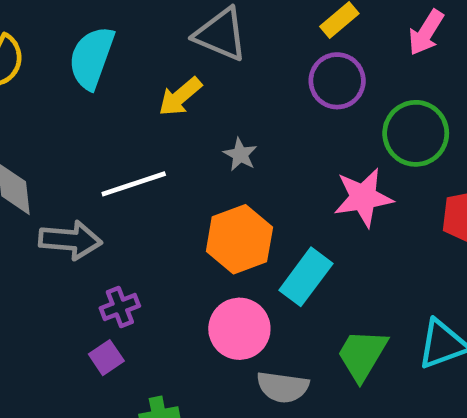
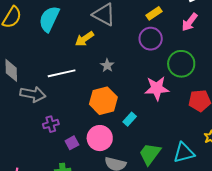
cyan rectangle: (306, 277) -> (130, 119), size x0.6
purple square: (106, 358) -> (72, 143), moved

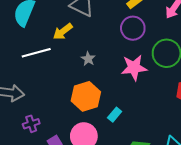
white line: (62, 73) -> (36, 53), moved
pink star: (157, 88) -> (134, 68), moved

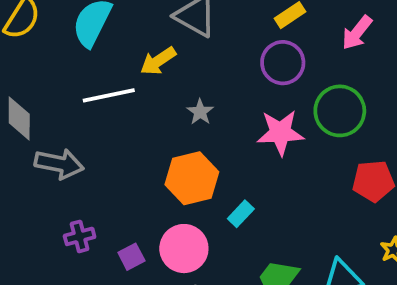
purple cross: (31, 124) -> (80, 236), moved

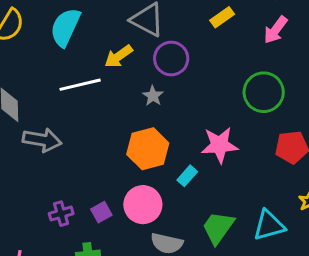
purple circle: (283, 63) -> (171, 59), moved
pink star: (280, 133) -> (220, 145), moved
purple cross: (80, 236) -> (61, 214), moved

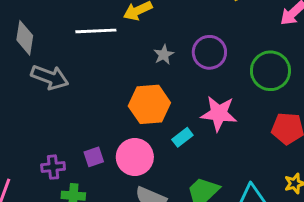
purple circle: (171, 59) -> (209, 52), moved
purple cross: (61, 214) -> (53, 167), moved

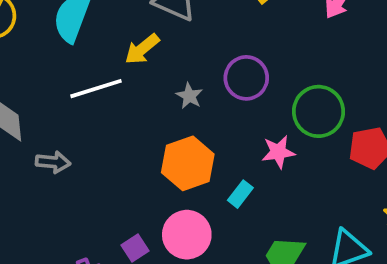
green circle: (270, 71) -> (318, 111), moved
gray arrow: (50, 77) -> (53, 162), size x0.7
pink star: (219, 113) -> (278, 152), size x0.7

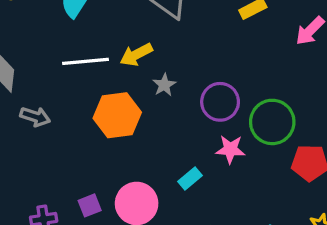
yellow arrow: (142, 49) -> (136, 55), moved
purple circle: (246, 78) -> (220, 102), moved
orange hexagon: (188, 163) -> (117, 115), moved

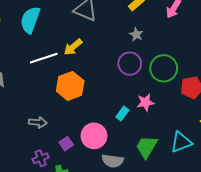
gray star: (164, 85) -> (136, 35), moved
gray arrow: (35, 117) -> (38, 122), moved
pink star: (230, 149) -> (145, 102), moved

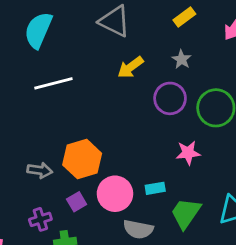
yellow arrow: (73, 47) -> (130, 67), moved
orange hexagon: (70, 86) -> (82, 159), moved
cyan rectangle: (122, 114) -> (155, 188), moved, turned 40

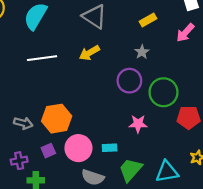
yellow arrow: (130, 67) -> (89, 53), moved

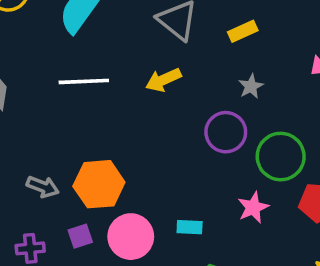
yellow rectangle: (148, 20) -> (243, 31), moved
pink star: (138, 124) -> (253, 207), moved, turned -30
cyan rectangle: (110, 148) -> (190, 227), moved

